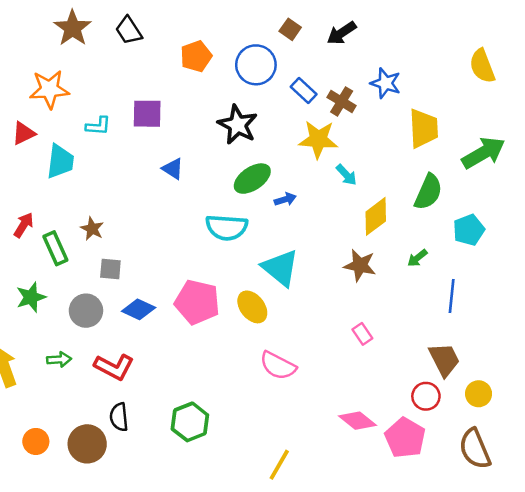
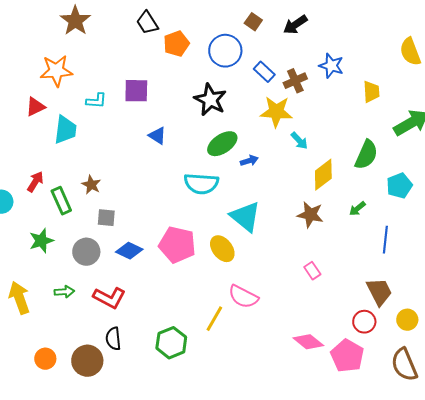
black trapezoid: (129, 31) -> (147, 23), moved
brown cross: (342, 102) -> (295, 81), turned 35
yellow trapezoid: (423, 128) -> (371, 92), moved, size x0.7
yellow line: (279, 465) -> (214, 319), moved

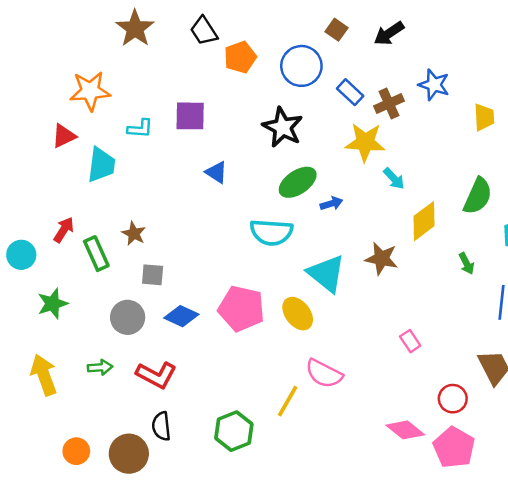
brown star: (75, 21) -> (135, 28), moved
green arrow: (357, 209) -> (467, 264), turned -78
brown star: (310, 215) -> (381, 259), moved
green star: (41, 241) -> (53, 304), moved
red circle: (364, 322) -> (453, 399), moved

